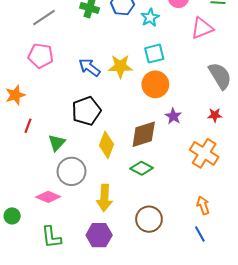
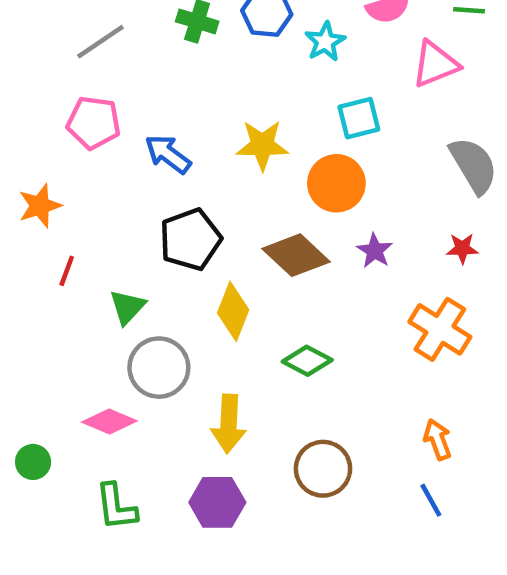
cyan square: (154, 54) -> (359, 118), moved
blue arrow: (90, 67) -> (168, 154), moved
brown diamond: (144, 134) -> (296, 255), moved, turned 60

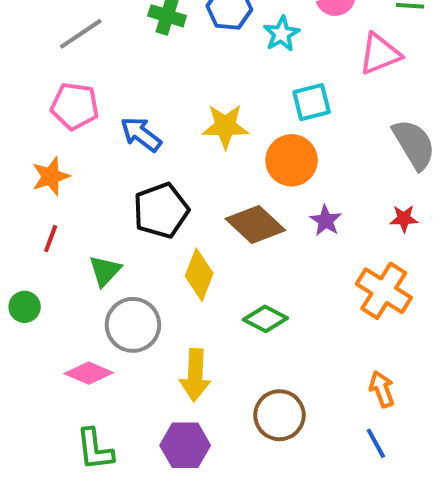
orange star: (40, 206) -> (51, 176), moved
green circle: (33, 462) -> (25, 307), moved

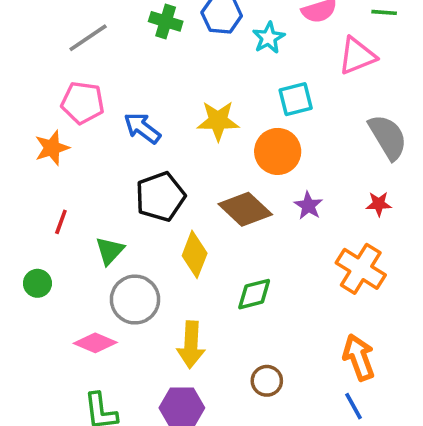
orange star: (51, 176) -> (52, 148), moved
green diamond: (265, 319) -> (254, 294), turned -42
orange arrow: (382, 389) -> (359, 357), size x1.4
brown circle: (279, 415) -> (267, 381), size x0.7

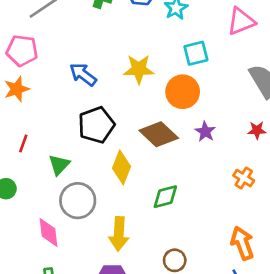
pink pentagon: (83, 103) -> (22, 51), moved
orange cross: (361, 269) -> (244, 178), size x0.6
pink diamond: (95, 343) -> (49, 232), turned 60

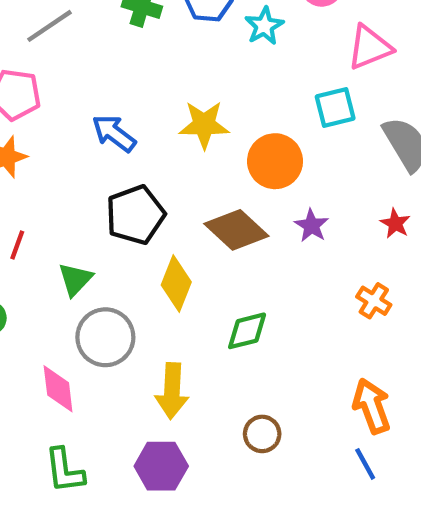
cyan square: (196, 53) -> (335, 107), moved
red star: (257, 130) -> (395, 223), turned 30

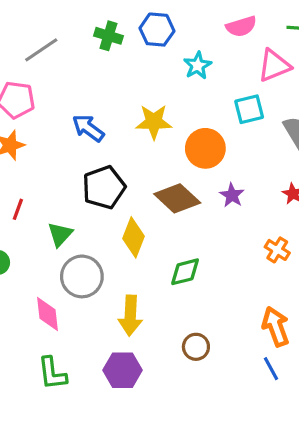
cyan star: (264, 26) -> (198, 66), moved

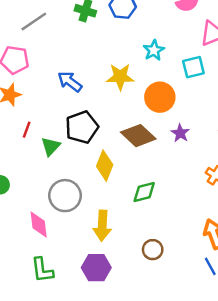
cyan star: (198, 66) -> (154, 50), moved
red line: (18, 209) -> (27, 130), moved
green triangle: (60, 234) -> (51, 146), moved

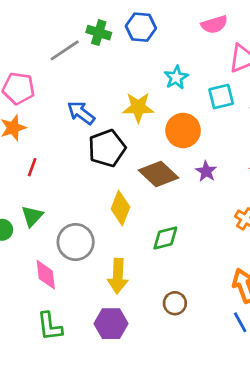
gray line: (34, 22) -> (65, 50), moved
black pentagon: (82, 127) -> (107, 148), moved
green triangle: (51, 146) -> (32, 216), moved

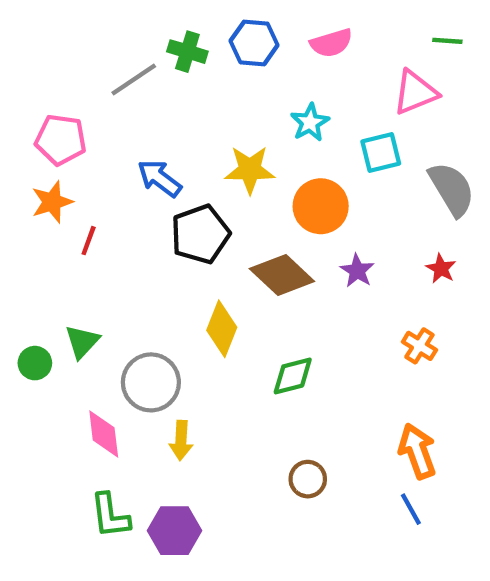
pink semicircle: (214, 24) -> (331, 43), moved
red line: (32, 167) -> (89, 241), moved
yellow arrow: (118, 276) -> (181, 440), moved, size x0.7
purple hexagon: (111, 324) -> (175, 531), moved

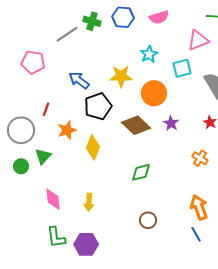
orange star: (52, 202) -> (67, 130), moved
yellow diamond: (222, 329) -> (93, 147), moved
gray circle: (151, 382) -> (21, 130), moved

